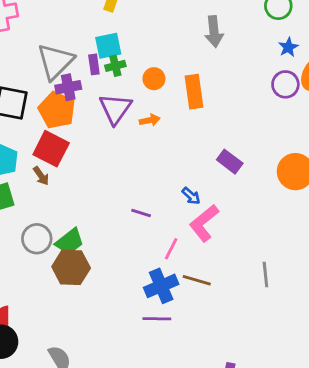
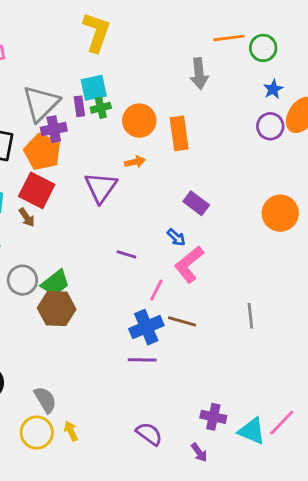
orange circle: (154, 79) -> (139, 121), size x1.5
purple triangle: (115, 109) -> (101, 188), moved
purple rectangle: (230, 162) -> (196, 203), moved

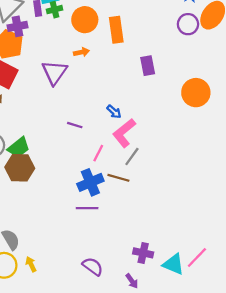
purple rectangle: (196, 203) -> (148, 66), moved, turned 42
gray line: (250, 316) -> (132, 157), moved, turned 42

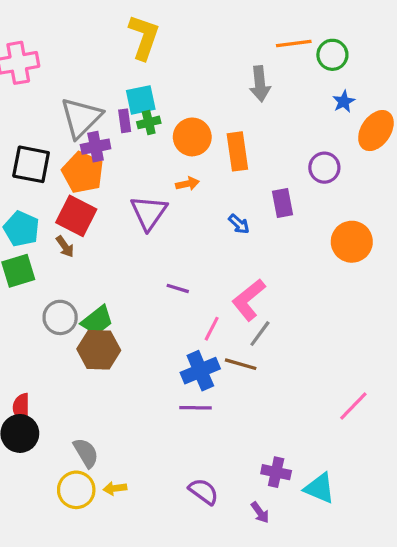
purple circle: (188, 24) -> (324, 168), moved
blue arrow: (114, 112) -> (239, 224), moved
pink line: (197, 257) -> (353, 406), moved
yellow arrow: (31, 264) -> (115, 488), turned -72

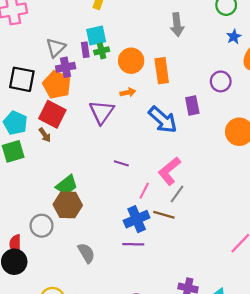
gray triangle: (81, 118) -> (56, 48), size x0.7
blue arrow: (239, 224) -> (163, 120), size x2.0
gray circle: (60, 317) -> (42, 226), moved
gray semicircle: (86, 453) -> (86, 253), moved

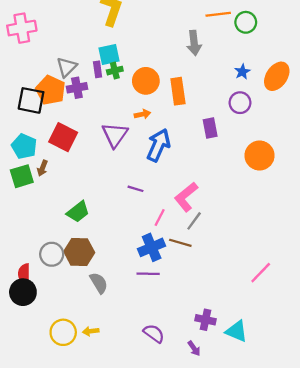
blue star: (234, 37) -> (242, 72), moved
orange pentagon: (57, 85) -> (51, 90), moved
blue arrow: (163, 120) -> (158, 145), moved, turned -108
brown arrow: (45, 135) -> (42, 168), moved, turned 56
brown hexagon: (68, 205) -> (79, 252), moved

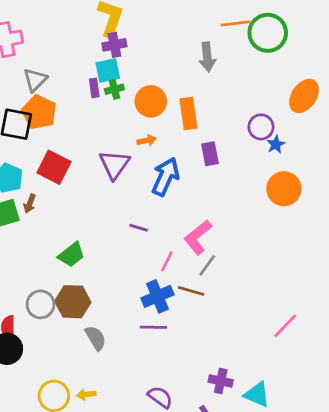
green circle: (246, 22) -> (268, 33), size x1.5
gray triangle: (67, 67) -> (35, 80), moved
blue star: (242, 72) -> (276, 144), moved
purple cross: (77, 88) -> (114, 45), moved
purple rectangle: (210, 128) -> (210, 154), moved

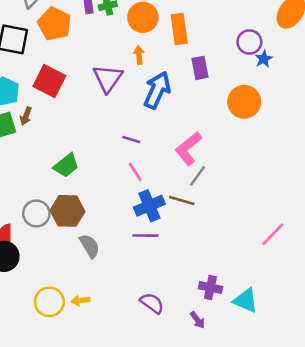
orange pentagon: (39, 112) -> (55, 24), moved
orange arrow: (147, 140) -> (139, 55), turned -84
orange circle: (284, 189) -> (244, 102), moved
pink line: (167, 261) -> (135, 172), moved, turned -60

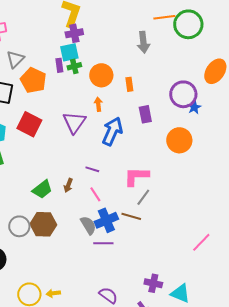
orange rectangle: (179, 29) -> (129, 84), size x0.6
purple circle: (249, 42) -> (183, 94), size x1.4
brown arrow: (26, 116) -> (68, 185), moved
pink L-shape: (188, 149) -> (136, 176), turned 40
gray semicircle: (90, 246) -> (88, 225), moved

